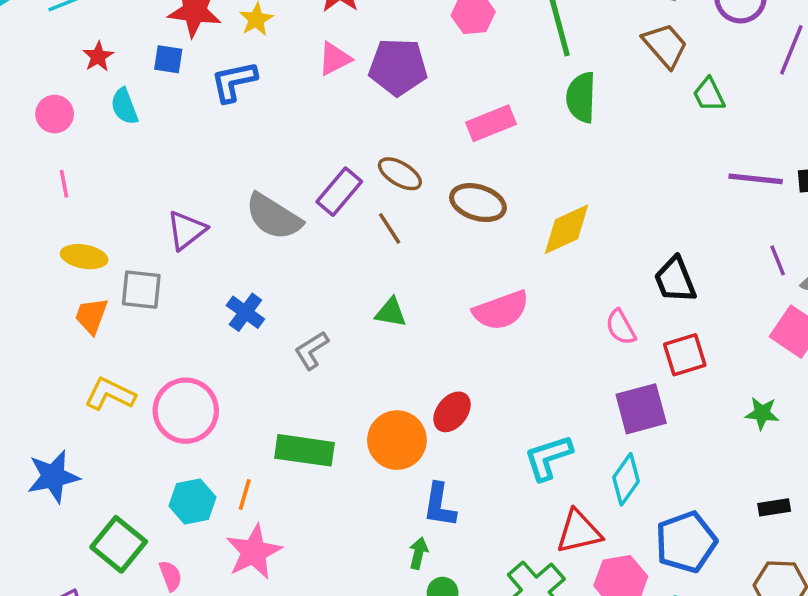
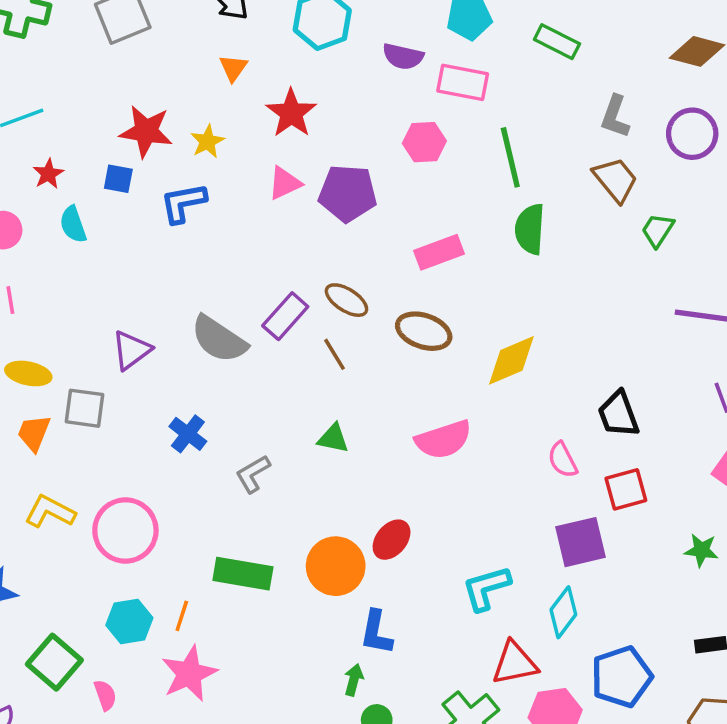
green trapezoid: (709, 95) -> (658, 230), turned 57

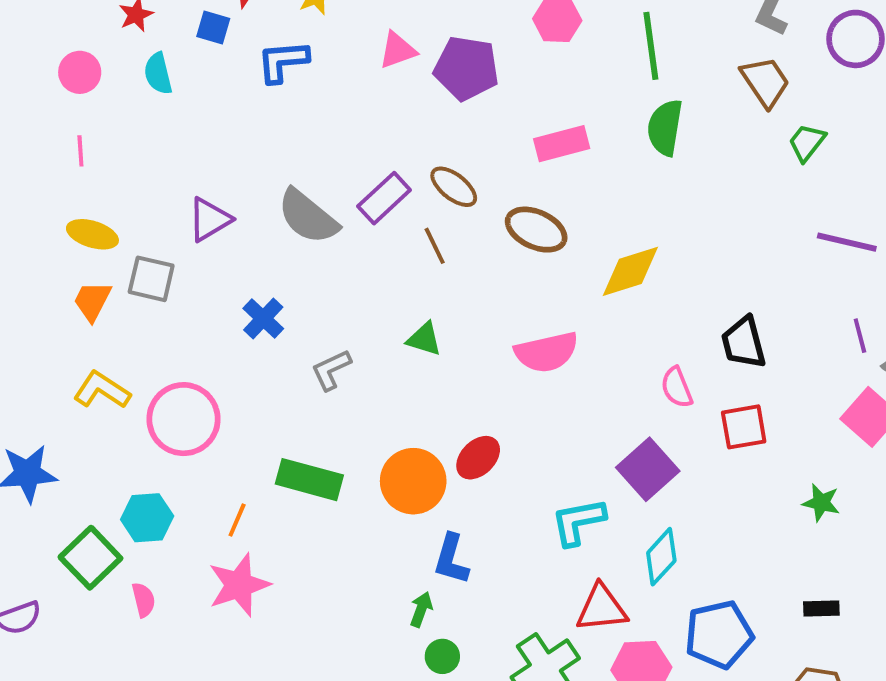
purple square: (581, 542) -> (648, 469), moved, turned -34
cyan hexagon: (129, 621) -> (147, 518), moved

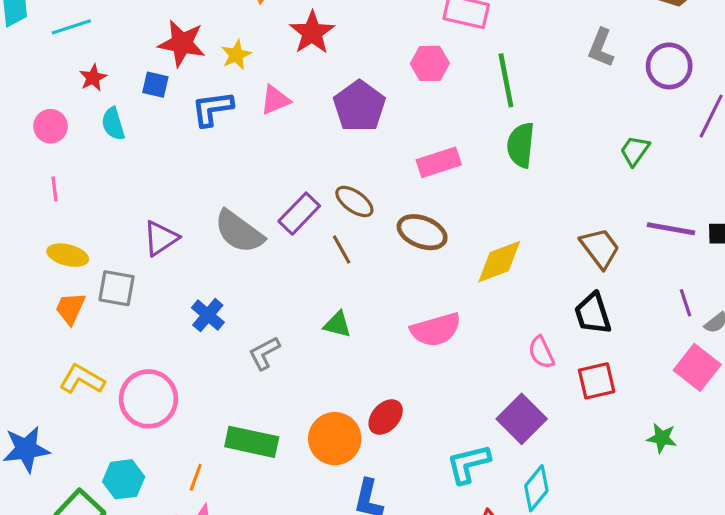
pink triangle: (397, 50) -> (275, 100), moved
purple pentagon: (466, 68) -> (359, 106), turned 30
brown trapezoid: (765, 82) -> (600, 248), moved

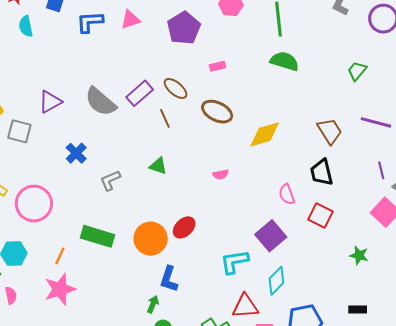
green semicircle: (521, 145) -> (285, 61), turned 96
pink rectangle: (439, 162) -> (217, 66), moved, size x0.6
pink semicircle: (436, 330) -> (221, 174), size x0.5
red square: (597, 381) -> (320, 216), turned 35

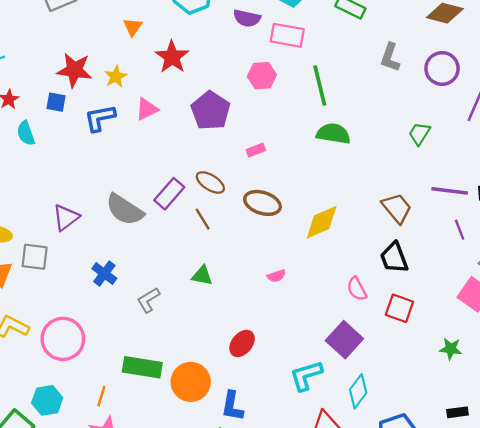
purple line: (381, 170) -> (460, 230), moved
orange circle: (151, 239) -> (191, 382), moved

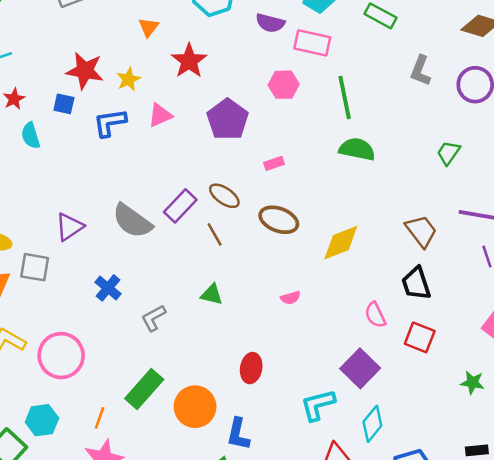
red ellipse: (242, 343) -> (251, 368), turned -32
green rectangle: (142, 367) -> (144, 389), turned -60

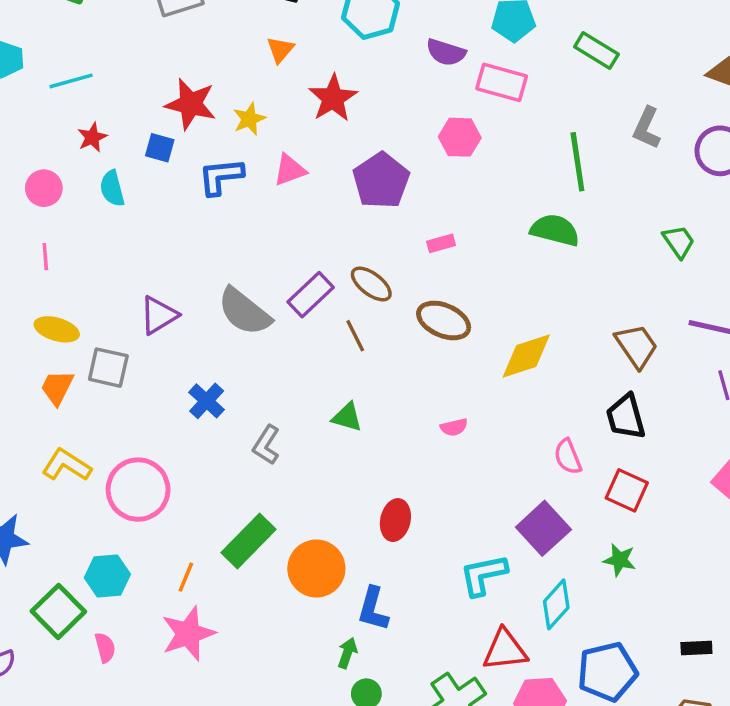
green line: (345, 98) -> (577, 162), moved
green trapezoid: (448, 153) -> (679, 242), turned 108
gray L-shape: (154, 318) -> (266, 445), turned -32
green star: (472, 383) -> (620, 560), moved

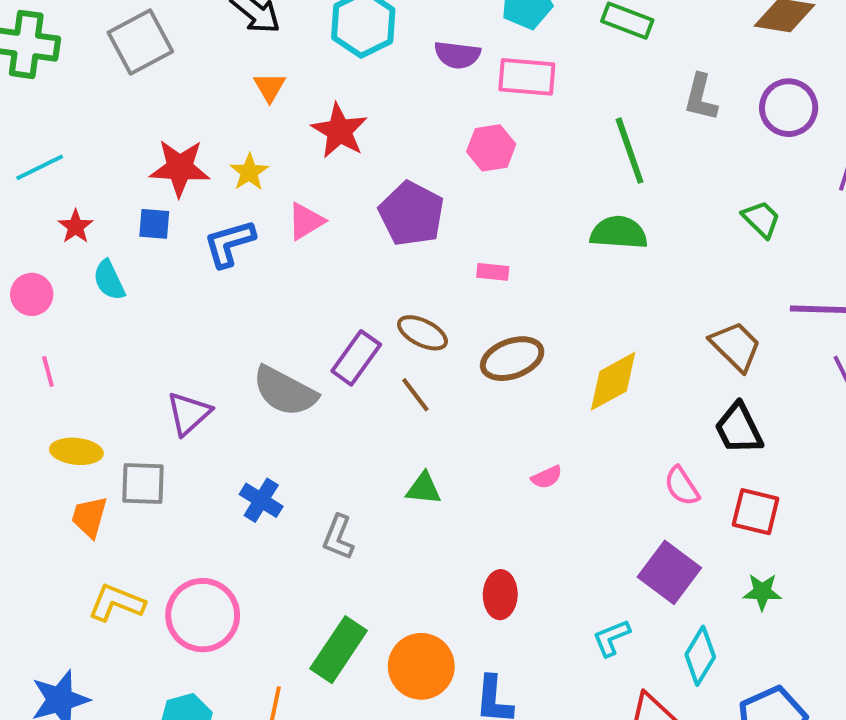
pink rectangle: (441, 243) -> (493, 272), turned 32
brown ellipse: (444, 320) -> (512, 359), turned -33
cyan L-shape: (483, 575) -> (611, 638), size x0.7

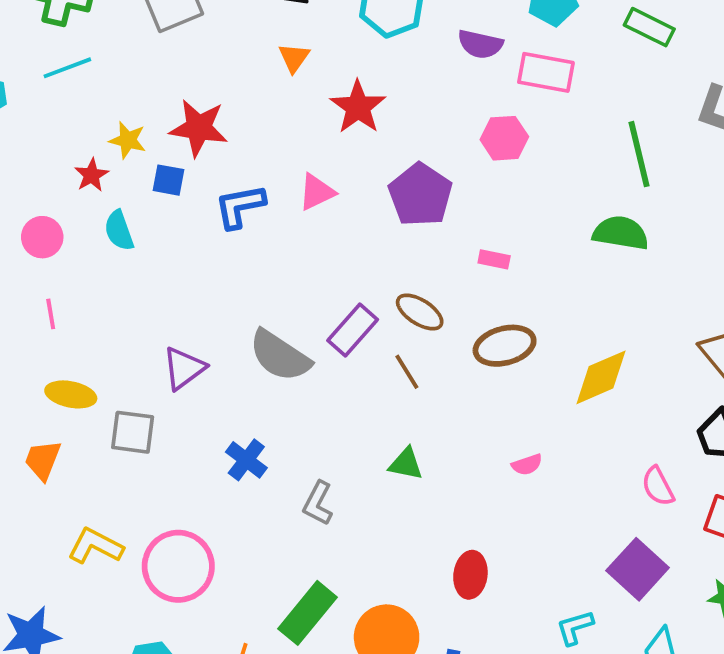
cyan line: (40, 167) -> (67, 68), moved
yellow star: (249, 172) -> (128, 140), moved, turned -30
orange trapezoid: (89, 517) -> (43, 460), moved

